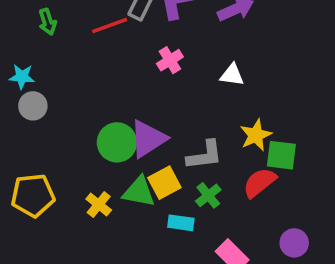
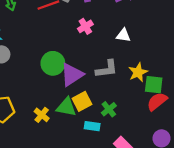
green circle: (117, 142) -> (53, 63), moved
gray L-shape: (205, 155) -> (107, 69), moved
red semicircle: (259, 183) -> (157, 101), moved

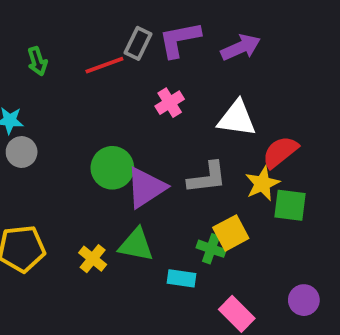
white triangle: (123, 35) -> (237, 118), size x1.5
yellow square: (82, 101) -> (231, 233), moved
red semicircle: (157, 101) -> (280, 152), moved
green cross: (109, 109) -> (211, 249), turned -32

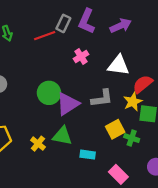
purple L-shape: (179, 39) -> (86, 21), turned -55
green cross: (211, 249) -> (132, 138), moved

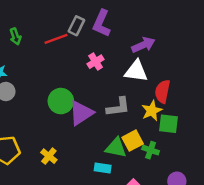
purple arrow: (121, 26) -> (143, 45), moved
red semicircle: (143, 84) -> (162, 91), turned -40
green triangle: (62, 136) -> (116, 148), moved

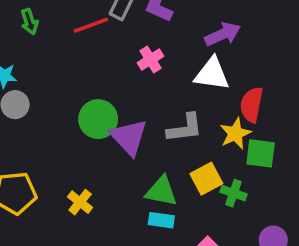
purple triangle: (81, 113) -> (129, 137), turned -40
green triangle: (116, 148) -> (161, 191), moved

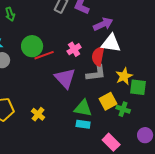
red line: (91, 25) -> (44, 55), moved
purple arrow: (223, 34) -> (103, 24), moved
pink cross: (150, 59) -> (74, 49), moved
red semicircle: (252, 105) -> (98, 56), moved
green circle: (98, 119) -> (32, 46), moved

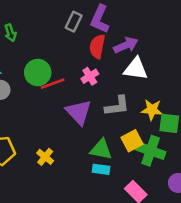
red semicircle: (98, 56) -> (97, 46), moved
yellow star: (124, 76) -> (152, 110), turned 30
green cross: (123, 109) -> (151, 151), size x1.6

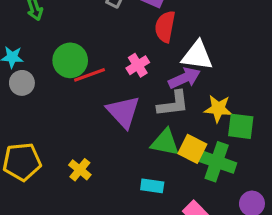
purple arrow: (126, 45) -> (184, 78), moved
red semicircle: (97, 46) -> (165, 27), moved
yellow square: (132, 141) -> (192, 149), turned -35
green triangle: (101, 149) -> (165, 142), moved

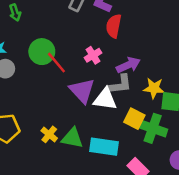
white triangle: (197, 56) -> (105, 99), moved
red line: (89, 75) -> (56, 63), turned 70
green triangle: (165, 142) -> (72, 138), moved
cyan rectangle: (152, 186) -> (104, 147), size x1.6

